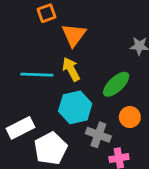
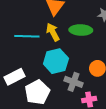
green ellipse: (116, 84) -> (81, 30), moved, turned 45

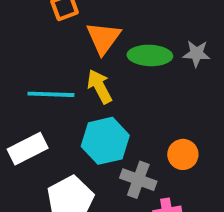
green ellipse: (81, 30) -> (150, 55), moved
white rectangle: (14, 77) -> (28, 149), moved

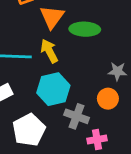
gray star: (196, 54) -> (117, 71), moved

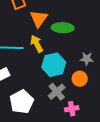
cyan hexagon: (53, 89) -> (54, 65), moved
gray cross: (77, 116) -> (57, 92), turned 30

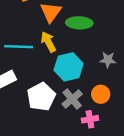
orange circle: (80, 79) -> (101, 94), moved
white pentagon: (22, 102) -> (41, 97), moved

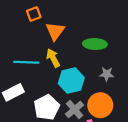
green ellipse: (79, 23) -> (95, 44), moved
orange circle: (101, 94) -> (100, 105), size x1.5

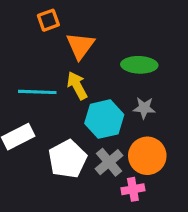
gray star: (107, 74) -> (144, 108), moved

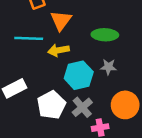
yellow arrow: (77, 86) -> (58, 50), turned -72
cyan line: (37, 92) -> (29, 38), moved
orange circle: (147, 156) -> (125, 105), moved

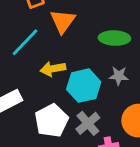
cyan line: (29, 38) -> (25, 42), turned -48
yellow arrow: (58, 50) -> (53, 69), moved

